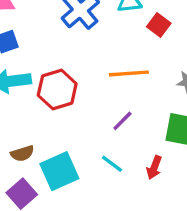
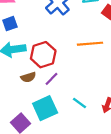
purple line: (122, 121) -> (51, 79), moved
brown semicircle: (22, 153) -> (28, 77), moved

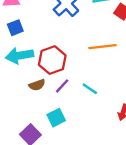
cyan line: (80, 103) -> (90, 89), moved
cyan square: (45, 108) -> (56, 118), size x0.7

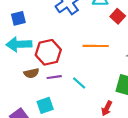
purple line: (62, 86) -> (54, 77), turned 32

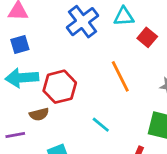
orange line: (96, 46) -> (120, 76), turned 65
purple line: (54, 77) -> (15, 135), moved

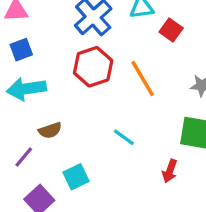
red hexagon: (60, 87) -> (93, 67), moved
purple line: (15, 135) -> (24, 157), turned -36

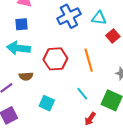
red hexagon: (93, 67) -> (55, 59), moved
cyan line: (124, 137) -> (82, 94), moved
cyan square: (76, 177) -> (47, 103), moved, turned 35

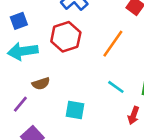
red hexagon: (55, 59) -> (66, 37), moved
orange line: (89, 60) -> (113, 44), turned 65

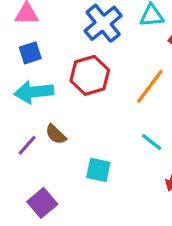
brown semicircle: (41, 84) -> (56, 134), turned 60
purple line: (20, 104) -> (27, 145), moved

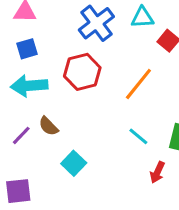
cyan square: (98, 170) -> (74, 163), moved, turned 30
purple square: (42, 203) -> (18, 191), moved, turned 32

